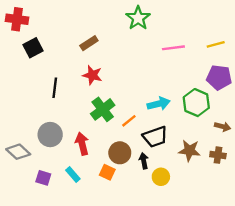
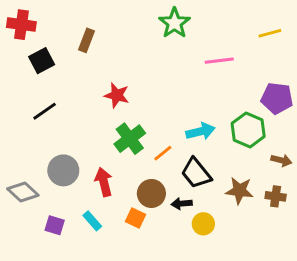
brown rectangle: (89, 43) -> (86, 40), moved, turned -36
yellow line: (216, 44) -> (270, 33), moved
black line: (55, 88) -> (45, 111), moved, turned 48
black trapezoid: (155, 137) -> (196, 173), turned 70
black arrow: (144, 161) -> (182, 204), turned -84

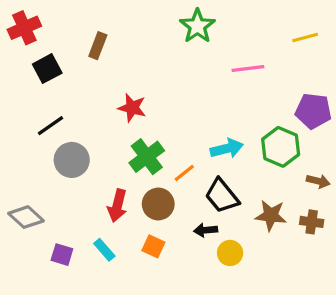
red cross: (21, 25) -> (24, 28), turned -32
gray circle: (63, 170) -> (72, 160), moved
red arrow: (104, 182) -> (117, 206), turned -152
brown circle: (151, 193) -> (158, 204), moved

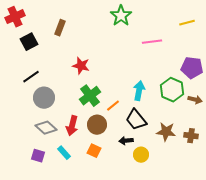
cyan arrow: (227, 149) -> (139, 91), turned -66
brown arrow: (318, 181) -> (195, 100), moved
gray diamond: (26, 217) -> (46, 128), moved

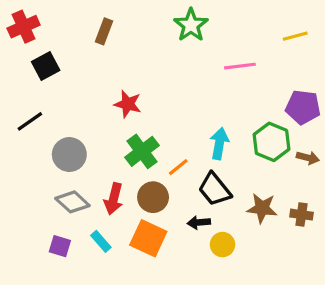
brown rectangle: (60, 28) -> (104, 31), moved
black line: (31, 77) -> (30, 121), moved
orange square: (94, 151) -> (148, 238), size x1.6

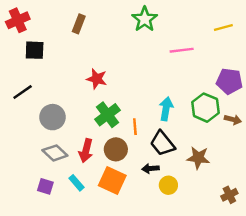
black square: (46, 66) -> (35, 50), turned 30
orange line: (178, 167) -> (135, 127), turned -56
brown cross: (301, 215) -> (229, 195), moved, turned -35

